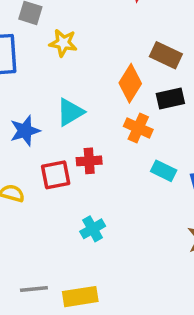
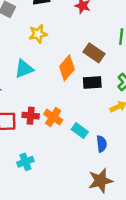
yellow star: (63, 43) -> (38, 34), moved, turned -30
cyan triangle: (70, 112) -> (24, 69), moved
orange cross: (138, 128) -> (53, 117), moved

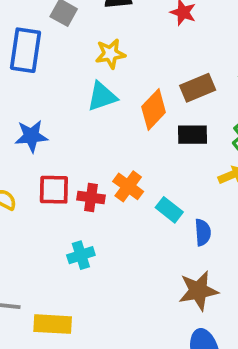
brown rectangle: (94, 53) -> (198, 88), turned -60
cyan triangle: (24, 69) -> (102, 96), moved
red cross: (31, 116) -> (91, 198), moved

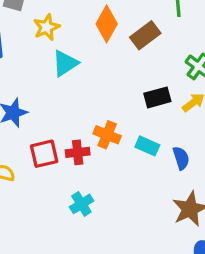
yellow star: (110, 54) -> (47, 27), moved
orange diamond: (154, 110) -> (107, 24), moved
black rectangle: (193, 135) -> (157, 97), moved

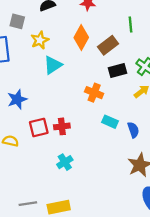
black rectangle: (157, 97) -> (118, 71), moved
orange cross: (107, 135) -> (94, 93), moved

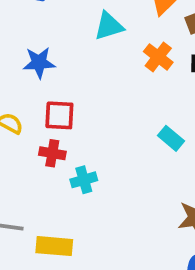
orange cross: (94, 93) -> (158, 57), moved
red cross: (62, 126) -> (52, 153), moved

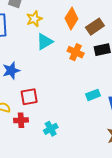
cyan rectangle: (171, 138) -> (93, 95), turned -48
red cross: (52, 153) -> (21, 120), moved

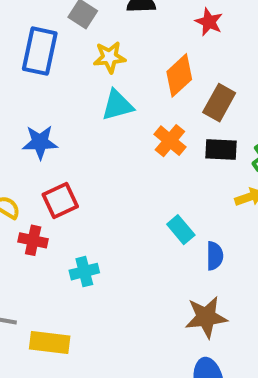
brown rectangle: (95, 27) -> (219, 103), turned -42
cyan rectangle: (93, 95) -> (181, 230), turned 56
red square: (29, 97) -> (60, 201), turned -30

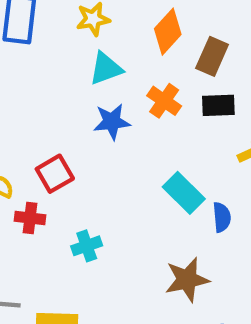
blue star: (40, 142) -> (112, 122), moved
cyan rectangle: (181, 230) -> (184, 193), size x1.4
brown star: (206, 317) -> (187, 280), moved

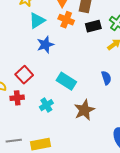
orange cross: (164, 101) -> (66, 20), moved
cyan rectangle: (184, 193) -> (66, 81), moved
brown star: (187, 280) -> (84, 110), moved

